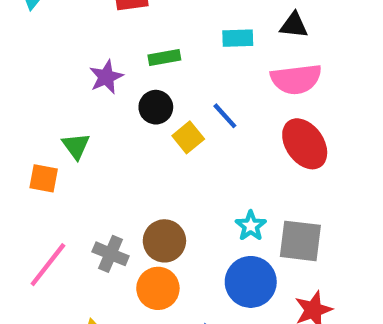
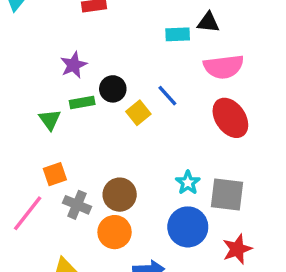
black triangle: (294, 25) -> (208, 22), moved
green rectangle: (164, 58) -> (82, 103), moved
orange square: (44, 178) -> (55, 174), moved, turned -30

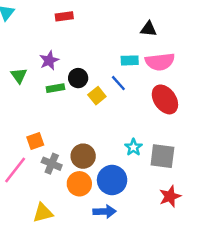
cyan rectangle: (178, 34) -> (130, 60), moved
green triangle: (50, 120) -> (19, 76), moved
blue circle: (188, 227) -> (112, 180), moved

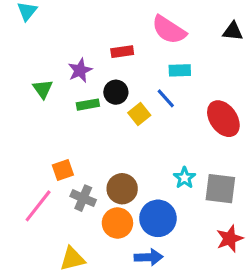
red rectangle: (64, 16) -> (122, 52), moved
black triangle: (149, 29) -> (233, 31), moved
pink semicircle: (160, 62) -> (169, 30), moved, turned 40

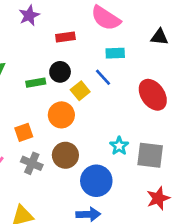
black triangle: (233, 31) -> (159, 37), moved
purple star: (80, 70) -> (29, 15), moved
orange square: (63, 170) -> (24, 132), moved
orange circle: (117, 223) -> (61, 115), moved

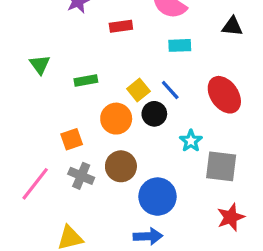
black circle: (60, 72) -> (154, 114), moved
blue line: (103, 77) -> (170, 90), moved
cyan star: (119, 146) -> (191, 141), moved

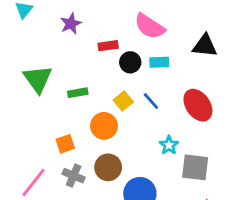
black triangle: (232, 26) -> (205, 46), size x1.4
green triangle: (40, 65) -> (38, 79), size x1.6
black circle: (154, 114) -> (130, 62), moved

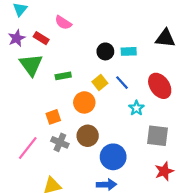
purple star: (71, 24) -> (17, 38), moved
pink semicircle: (150, 26) -> (63, 23), moved, size x0.7
red rectangle: (108, 46) -> (41, 38), moved, turned 40
cyan star: (169, 145) -> (136, 108), moved

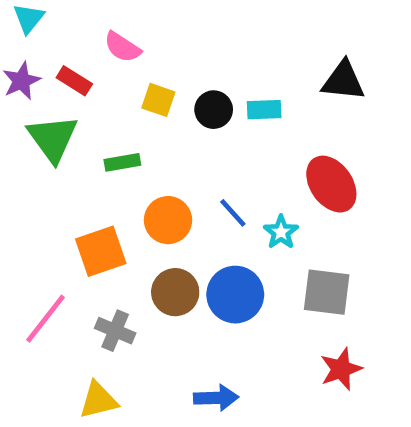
yellow square: (100, 83) -> (158, 100), moved, turned -32
blue line: (122, 83) -> (233, 213), moved
orange square: (53, 117) -> (101, 251), size x1.5
gray cross: (60, 142) -> (115, 331), moved
blue circle: (113, 157) -> (235, 295), moved

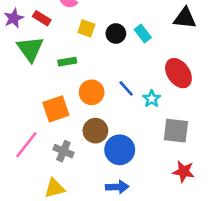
cyan rectangle: (264, 110) -> (143, 34), turned 54
blue circle: (235, 295) -> (120, 150), moved
red star: (341, 369) -> (184, 172), turned 30

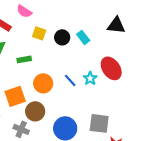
cyan star: (152, 99) -> (90, 78), moved
brown circle: (95, 131) -> (35, 111), moved
gray square: (176, 131) -> (99, 123), moved

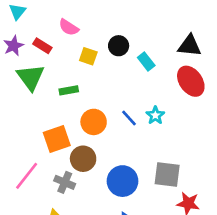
black circle: (62, 37) -> (119, 46), moved
red ellipse: (111, 68) -> (191, 81), moved

